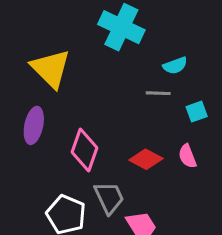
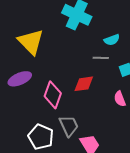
purple ellipse: (34, 125) -> (20, 79), turned 55
red diamond: (146, 159) -> (84, 84), moved, turned -35

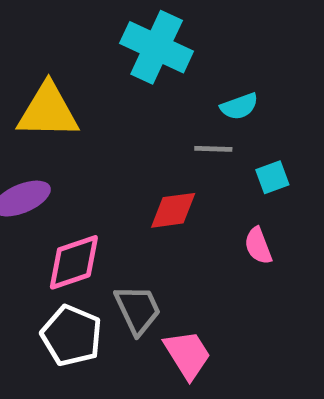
yellow triangle: (31, 42) -> (48, 111), turned -44
pink diamond: (53, 95) -> (74, 262), moved, turned 52

